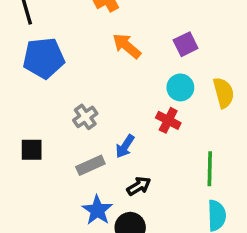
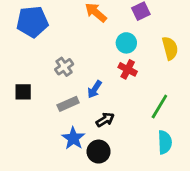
cyan circle: (180, 87) -> (126, 43), moved
green line: (210, 169) -> (159, 106), turned 30

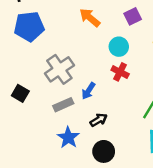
gray cross: (64, 67) -> (59, 69), size x1.6
black square: (23, 92) -> (20, 93), turned 30
black circle: (99, 152) -> (104, 151), moved

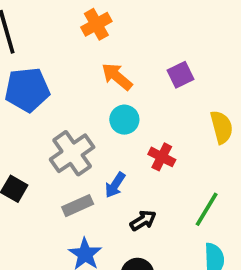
cyan circle: (119, 47) -> (124, 120), moved
black arrow: (99, 120) -> (143, 220), moved

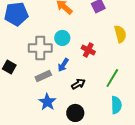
cyan circle: (124, 120) -> (62, 38), moved
gray cross: (72, 153) -> (40, 48), turned 35

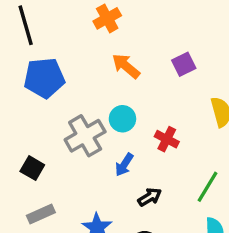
gray cross: (40, 48) -> (85, 136), turned -30
gray rectangle: (43, 76) -> (41, 214), moved

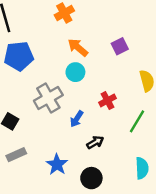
cyan circle: (122, 119) -> (75, 72), moved
red cross: (167, 139) -> (107, 100), turned 35
green line: (208, 187) -> (137, 121), moved

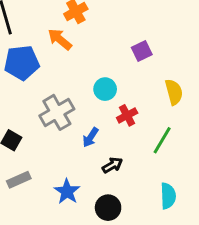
orange arrow: (78, 47) -> (60, 39), moved
cyan circle: (75, 72) -> (105, 89), moved

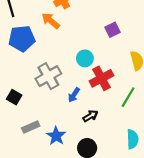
red cross: (127, 115) -> (102, 78), size x1.5
gray rectangle: (19, 180) -> (31, 127), moved

